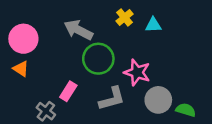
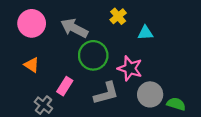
cyan triangle: (153, 25) -> (145, 33), moved
pink circle: (23, 39) -> (32, 23), moved
orange triangle: (21, 69) -> (32, 65), moved

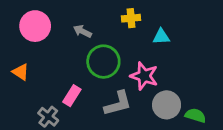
yellow cross: (118, 16) -> (131, 18), turned 35
gray arrow: (74, 28) -> (82, 31), size x0.6
orange triangle: (32, 65) -> (21, 72), moved

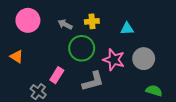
yellow cross: (131, 18) -> (92, 21), moved
gray circle: (167, 105) -> (144, 59), moved

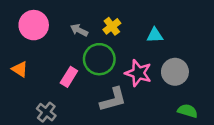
yellow cross: (92, 21) -> (112, 26), turned -32
pink rectangle: (57, 75) -> (69, 77), moved

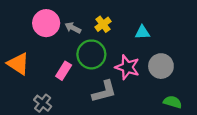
pink circle: (34, 25) -> (46, 23), moved
orange triangle: (20, 69) -> (18, 64), size x1.5

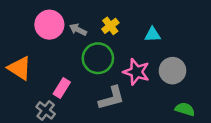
pink rectangle: (64, 71) -> (62, 88), moved

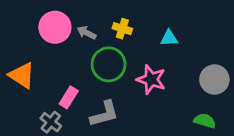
yellow cross: (110, 26) -> (122, 29), turned -35
gray circle: (172, 71) -> (214, 79), moved
gray L-shape: (112, 98) -> (104, 114), moved

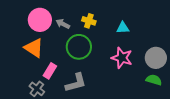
orange triangle: (22, 75) -> (34, 48), moved
pink star: (151, 79) -> (122, 58), moved
green semicircle: (205, 121) -> (154, 80), moved

